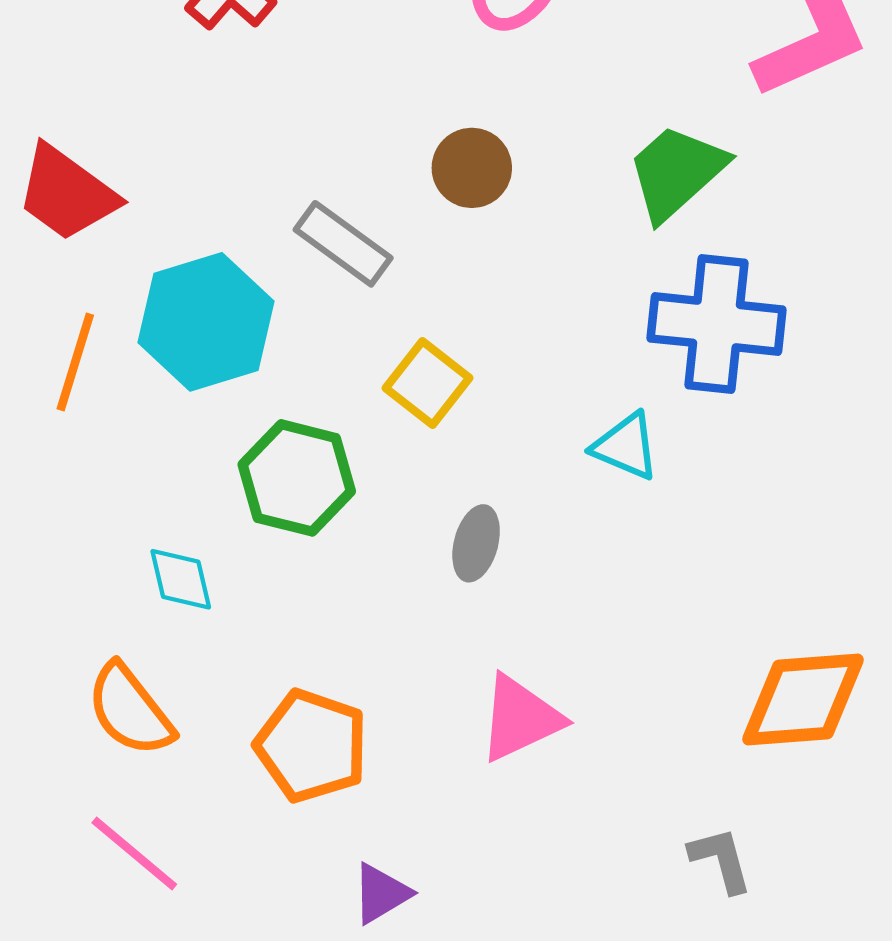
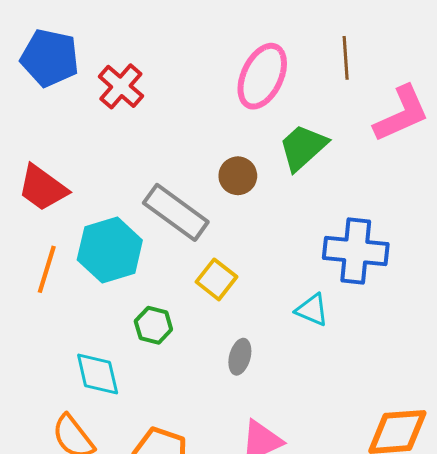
green trapezoid: (676, 172) -> (303, 147), moved
gray rectangle: (343, 244) -> (176, 212), size x1.4
green hexagon: (297, 478) -> (153, 325), size x0.7
cyan diamond: (181, 579) -> (98, 374), size x1.4

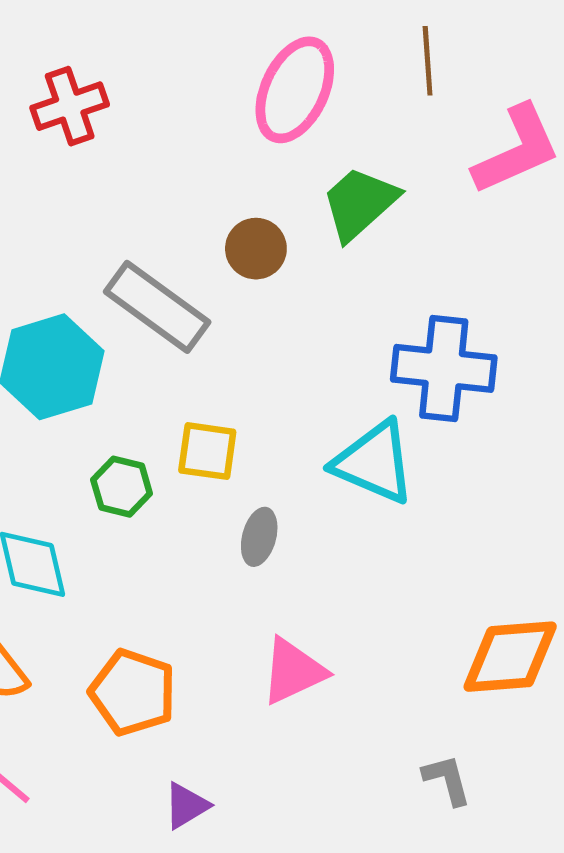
red cross: (121, 86) -> (70, 106), turned 30
yellow square: (216, 279) -> (207, 451), moved, turned -30
cyan triangle: (312, 310) -> (374, 462), size x1.6

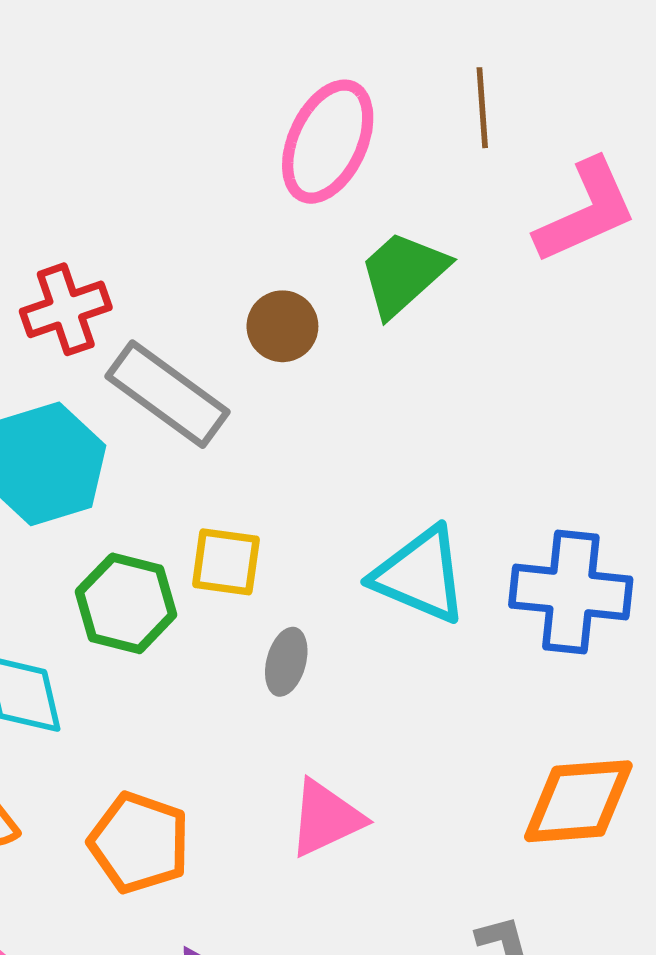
red cross: (70, 106) -> (66, 309), moved
blue cross: (444, 368) -> (571, 592), moved
green hexagon: (122, 487) -> (126, 603), size x1.4

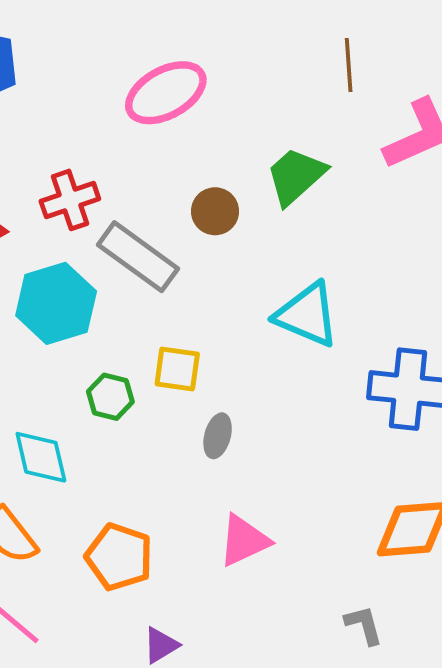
pink ellipse: (328, 142) -> (166, 93), moved, turned 36
cyan triangle: (420, 575) -> (307, 315), moved
green hexagon: (126, 603) -> (110, 397), size x0.7

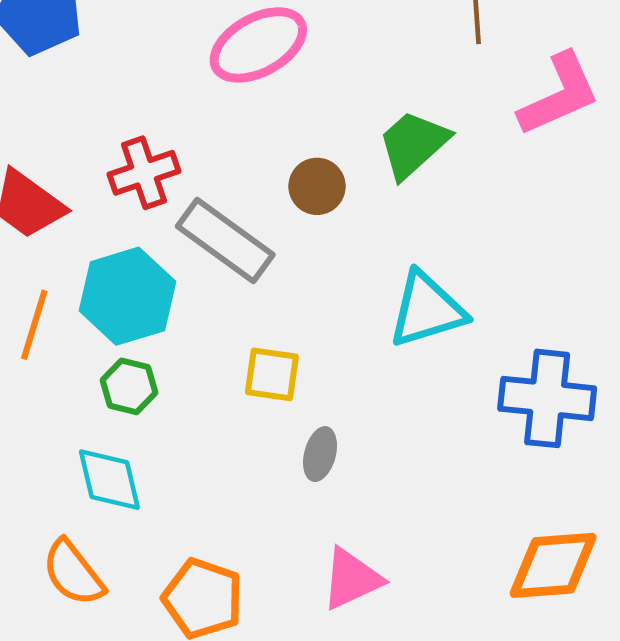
cyan triangle: (307, 315) -> (427, 310), turned -40
green hexagon: (110, 397) -> (129, 386), moved

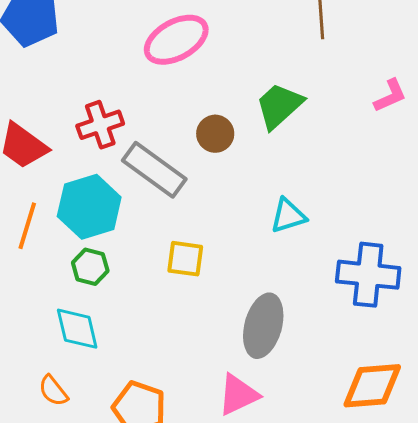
pink L-shape: (559, 95) -> (390, 96), moved, size x0.6
cyan triangle: (427, 310) -> (288, 216), size x0.7
gray ellipse: (320, 454) -> (263, 326), moved, size x1.8
orange semicircle: (73, 573) -> (53, 391), size x0.7

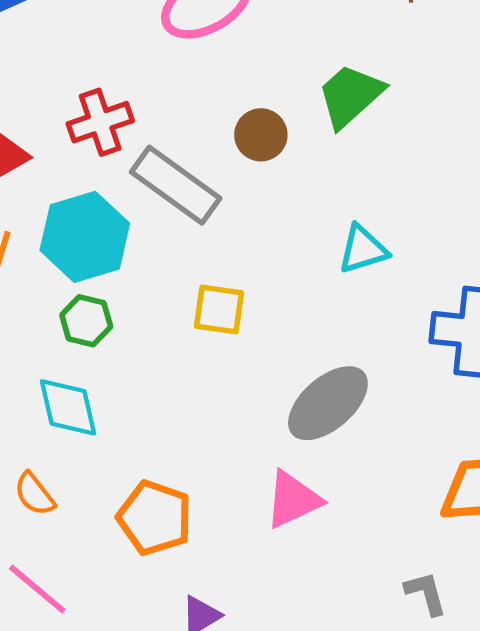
gray ellipse: (263, 326) -> (328, 403), turned 34

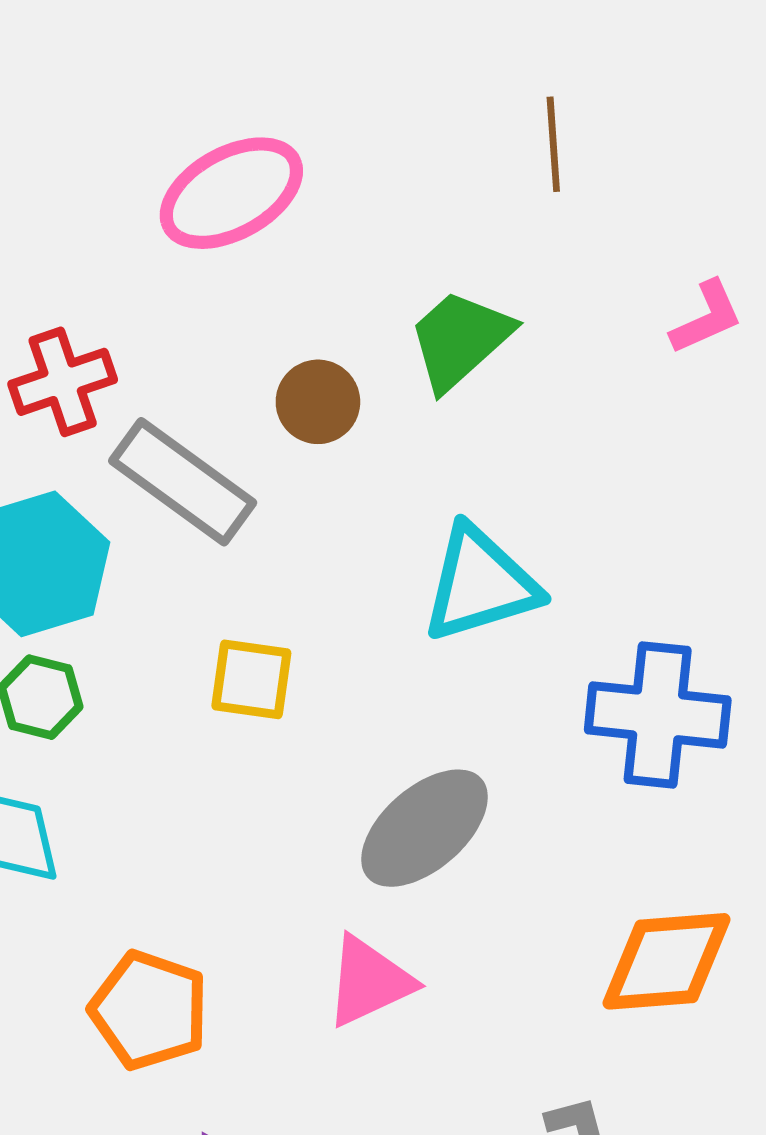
cyan triangle: (363, 249) -> (480, 584), size x1.5

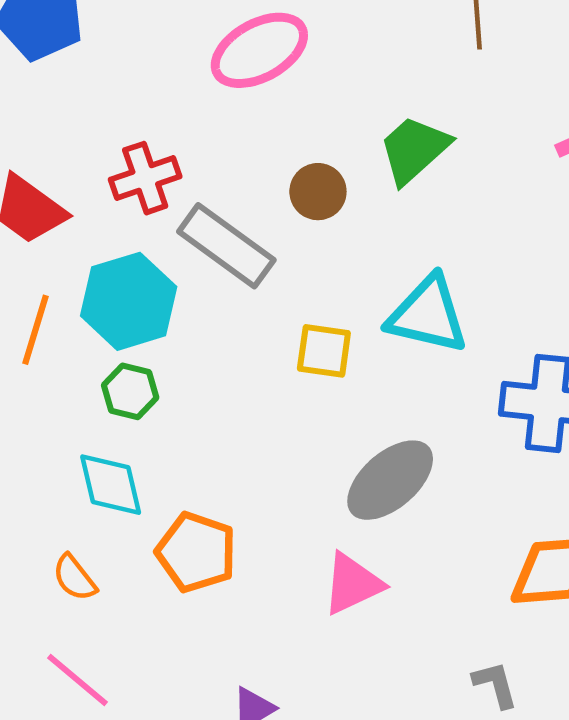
cyan triangle: (480, 584) -> (428, 315), turned 30
yellow square: (251, 679) -> (324, 351), moved
orange pentagon: (149, 1010) -> (196, 552), moved

